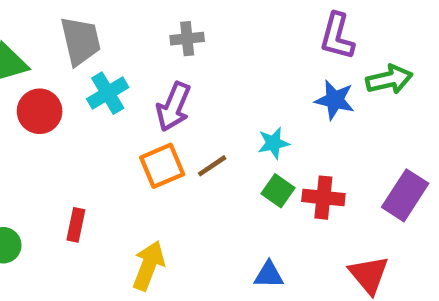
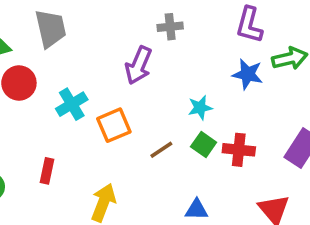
gray cross: (187, 39) -> (170, 27), moved
cyan cross: (108, 93) -> (72, 104), moved
purple arrow: (174, 107) -> (139, 65), moved
brown line: (212, 166) -> (161, 150), moved

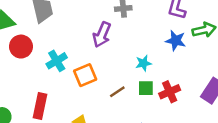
green square: (204, 145) -> (146, 88), turned -35
red cross: (239, 150) -> (170, 92), turned -30
red rectangle: (47, 171) -> (40, 106), size x1.5

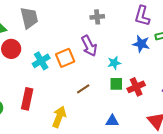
purple arrow: (102, 35) -> (89, 46), moved, turned -50
orange square: (85, 75) -> (65, 58), moved
brown line: (117, 92) -> (83, 89), moved

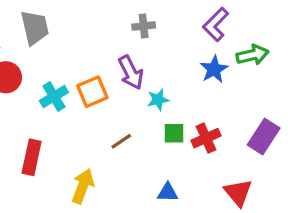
purple L-shape: (142, 16) -> (216, 24), turned 30
blue star: (141, 44) -> (214, 69), turned 30
cyan star: (114, 63) -> (158, 100), moved

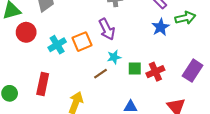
cyan star: (158, 100) -> (114, 57), moved

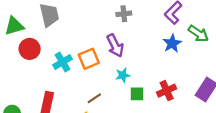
green arrow: (185, 18) -> (198, 34), turned 48
green square: (135, 68) -> (137, 94), moved
brown line: (101, 74) -> (94, 98), moved

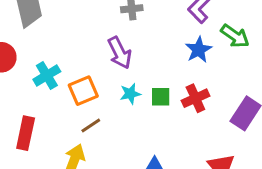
orange square: (89, 59) -> (83, 91), moved
red cross: (167, 91) -> (195, 98), moved
green square: (137, 94) -> (161, 97), moved

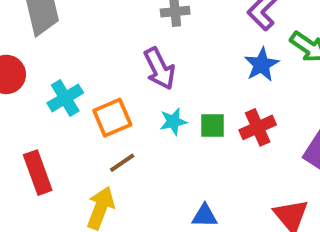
red rectangle: (26, 133) -> (38, 173), turned -32

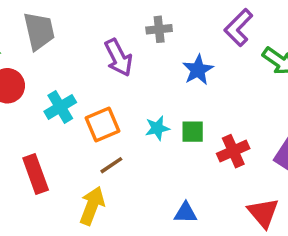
blue star: (262, 65) -> (198, 70), moved
purple arrow: (159, 69) -> (118, 58), moved
red cross: (258, 127) -> (233, 151), moved

